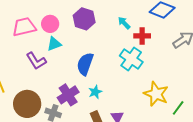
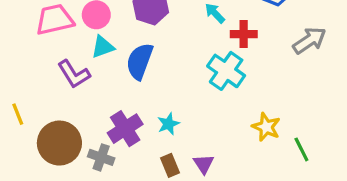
blue semicircle: (85, 64) -> (140, 61), moved
yellow star: (156, 94) -> (266, 127), size x0.7
green line: (178, 108) -> (301, 149), turned -63

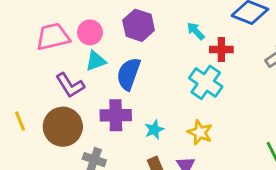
yellow star: (266, 127) -> (200, 132), moved
purple cross: (125, 129) -> (116, 115), moved, turned 32
brown circle: (59, 143) -> (63, 127), moved

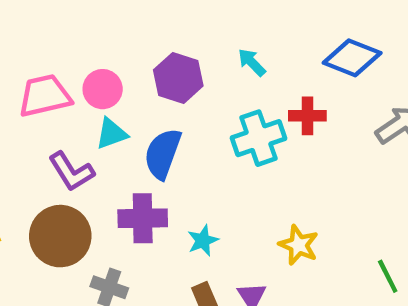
cyan arrow: (196, 31) -> (252, 62), moved
cyan cross: (206, 82) -> (258, 138), moved, turned 36
yellow star: (200, 132) -> (299, 245), moved

